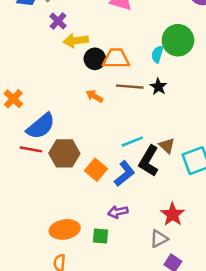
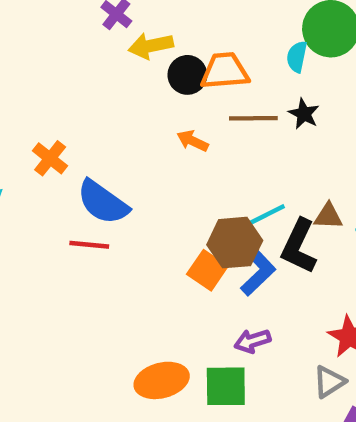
blue semicircle: (41, 126) -> (103, 202), turned 80
brown triangle: (167, 146) -> (328, 216), turned -35
brown hexagon: (64, 153) -> (235, 243), moved
green square: (101, 236) -> (226, 386), size x1.5

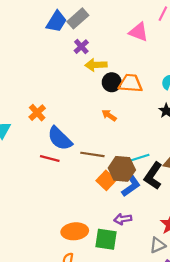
brown line: (253, 118) -> (92, 154), moved

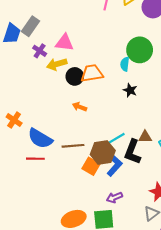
pink triangle: (139, 32) -> (64, 43), moved

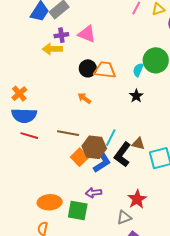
purple cross: (40, 51) -> (61, 35), turned 32
yellow arrow: (57, 64) -> (52, 49), moved
blue semicircle: (40, 138) -> (24, 116), moved, turned -45
cyan line: (116, 138) -> (111, 138), turned -48

